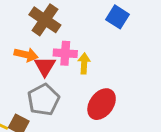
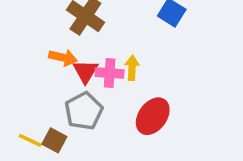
pink cross: (65, 53) -> (110, 73), moved

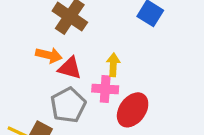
red triangle: (85, 71) -> (70, 68), turned -45
pink cross: (110, 73) -> (105, 89), moved

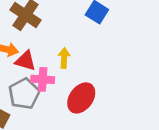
pink cross: (105, 89) -> (43, 79), moved

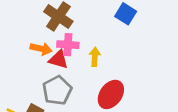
pink cross: (43, 79) -> (68, 45), moved

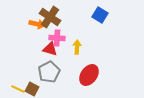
orange arrow: (41, 49) -> (37, 24), moved

